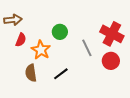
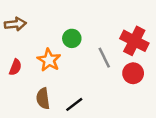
red semicircle: (21, 40) -> (15, 67), moved
brown semicircle: (31, 73) -> (43, 98), moved
black line: (61, 74) -> (74, 104), moved

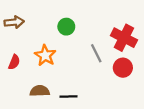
green circle: (72, 38) -> (66, 27), moved
brown semicircle: (43, 98) -> (40, 91), turned 96
black line: (74, 104) -> (69, 96), turned 35

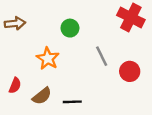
red cross: (124, 38) -> (131, 18), moved
red semicircle: (14, 62) -> (15, 85), moved
brown semicircle: (40, 91) -> (42, 96), turned 144

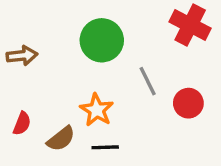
brown arrow: (15, 23) -> (22, 56), moved
green circle: (70, 28) -> (102, 40), size x1.6
orange star: (48, 59) -> (97, 110), moved

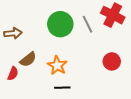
gray line: (148, 81) -> (88, 24), moved
brown semicircle: (61, 139) -> (28, 59), moved

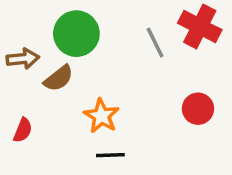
green circle: (60, 24) -> (76, 34), moved
brown semicircle: (28, 59) -> (59, 78), moved

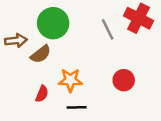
red circle: (198, 109) -> (124, 80), moved
orange star: (101, 116) -> (70, 80), turned -30
red semicircle: (23, 130) -> (42, 94), moved

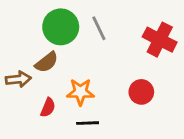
red cross: (139, 18) -> (160, 40), moved
gray line: (108, 29) -> (99, 28), moved
brown arrow: (16, 41) -> (18, 79), moved

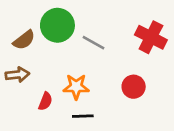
gray line: (99, 28) -> (93, 43), moved, turned -35
brown semicircle: (47, 62) -> (24, 40), moved

